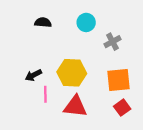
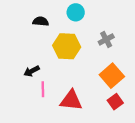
cyan circle: (86, 22) -> (76, 12), moved
yellow hexagon: (72, 73) -> (67, 46), moved
orange square: (118, 80) -> (112, 76), turned -35

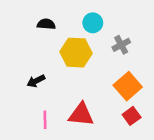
cyan circle: (76, 12) -> (93, 23), moved
pink line: (43, 89) -> (45, 120), moved

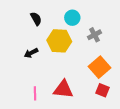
black semicircle: (46, 24) -> (36, 19), turned 56
black arrow: (36, 81) -> (31, 53), moved
red square: (132, 116) -> (103, 90), turned -32

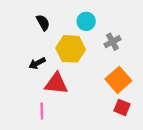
red triangle: (63, 89) -> (56, 84), moved

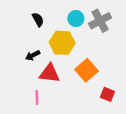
gray cross: (112, 42) -> (100, 21), moved, size x1.5
orange square: (118, 80) -> (86, 70), moved

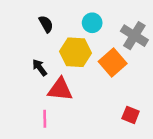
gray cross: (100, 21) -> (134, 36), moved, turned -30
black arrow: (33, 55) -> (40, 68), turned 80
orange square: (86, 70) -> (113, 62), moved

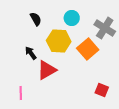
red triangle: (60, 89) -> (47, 70), turned -35
pink line: (45, 119) -> (21, 93), moved

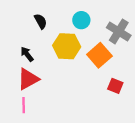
black arrow: (31, 53) -> (27, 54), moved
red triangle: (47, 70) -> (28, 79), moved
red square: (102, 90) -> (115, 86), moved

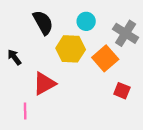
black semicircle: (41, 21) -> (43, 23), size x1.5
black arrow: (27, 54) -> (14, 57), moved
red triangle: (28, 79) -> (44, 84), moved

